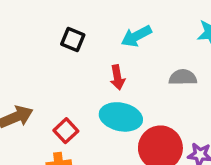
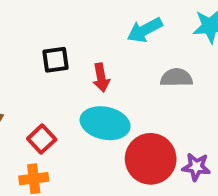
cyan arrow: (136, 36) -> (145, 30), moved
black square: (73, 40) -> (56, 60), moved, turned -30

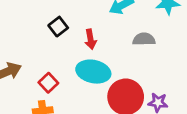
black square: (56, 60) -> (58, 27), turned -30

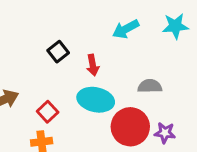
gray semicircle: (144, 39) -> (150, 86), moved

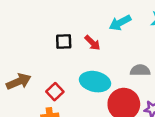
black square: (58, 52) -> (64, 42), turned 36
red arrow: (93, 65) -> (92, 43), moved, turned -36

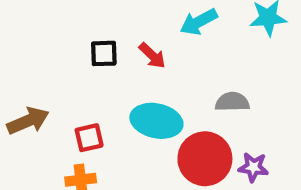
red square: (55, 92) -> (89, 138), turned 30

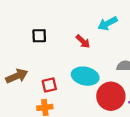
black square: (104, 53) -> (39, 36), moved

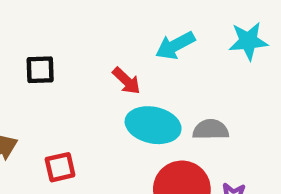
cyan ellipse: (85, 76) -> (153, 125), moved

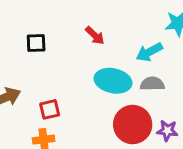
cyan arrow: (175, 45) -> (149, 52), moved
red arrow: (127, 81) -> (95, 35), moved

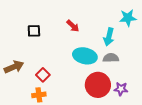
cyan arrow: (149, 52) -> (109, 37), turned -48
red square: (50, 109) -> (43, 75), turned -32

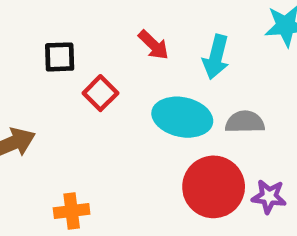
cyan arrow: (109, 37) -> (216, 57), moved
red square: (43, 75) -> (100, 93), moved

